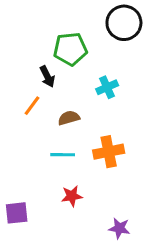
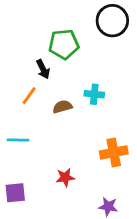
cyan cross: (107, 87) -> (94, 94), moved, turned 30
orange cross: (109, 152) -> (114, 152), moved
cyan line: (63, 155) -> (18, 140), moved

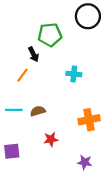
brown semicircle: (62, 107) -> (38, 111), moved

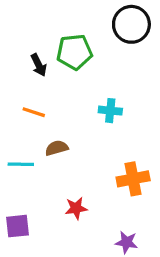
black arrow: (33, 54) -> (39, 65), moved
orange line: (23, 75) -> (34, 112), turned 72
brown semicircle: (38, 111) -> (57, 148), moved

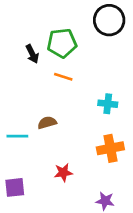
cyan cross: (110, 111) -> (108, 104), moved
orange line: (34, 112) -> (63, 77), moved

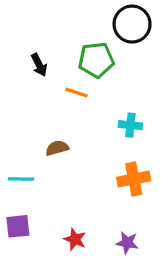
green pentagon: (62, 43) -> (96, 60), moved
cyan line: (17, 136) -> (21, 179), moved
red star: (63, 173) -> (75, 239), moved, turned 30

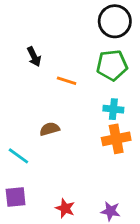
green pentagon: (96, 60) -> (112, 65), moved
cyan line: (21, 179) -> (18, 156), turned 35
orange cross: (134, 179) -> (116, 139), moved

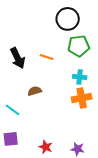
black circle: (115, 21) -> (68, 19), moved
black arrow: (34, 57) -> (18, 58), moved, size x1.5

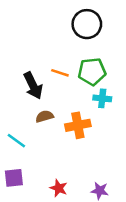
green pentagon: (79, 46) -> (92, 71), moved
black arrow: (18, 58) -> (33, 86), moved
orange cross: (82, 98) -> (78, 125), moved

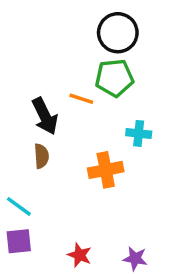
green pentagon: (92, 71) -> (114, 78), moved
brown semicircle: (45, 116) -> (41, 156), moved, turned 102
cyan line: (16, 141) -> (19, 206), moved

